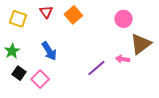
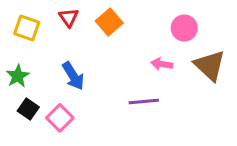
brown triangle: (141, 44) -> (210, 66), turned -40
pink arrow: (123, 59) -> (162, 64), moved
purple line: (96, 68) -> (144, 101), turned 36

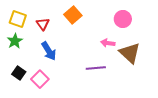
red triangle: (69, 18) -> (43, 24), moved
brown triangle: (210, 66) -> (130, 53), moved
green star: (18, 76) -> (15, 41), moved

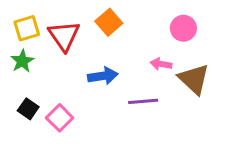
yellow square: (18, 19) -> (27, 28), turned -36
red triangle: (43, 24) -> (64, 36), size x1.6
blue arrow: (49, 51) -> (103, 76), moved, turned -66

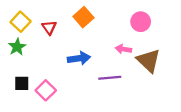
yellow square: (27, 28) -> (21, 22), turned -30
red triangle: (64, 36) -> (49, 27), size x0.6
black square: (28, 109) -> (22, 83), turned -35

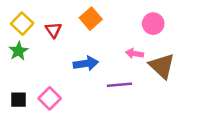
black square: (22, 83) -> (18, 100), moved

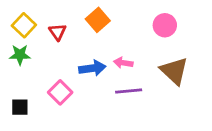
green star: (18, 51) -> (20, 55), turned 30
pink arrow: (134, 54) -> (123, 63), moved
pink square: (50, 98) -> (60, 92), moved

